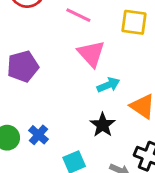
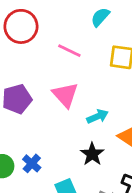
pink triangle: (91, 54) -> (65, 95), moved

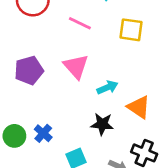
black star: (92, 154) -> (102, 124), turned -30

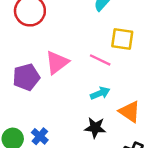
pink line: (80, 23) -> (100, 60), moved
pink triangle: (76, 66) -> (57, 62), moved, turned 35

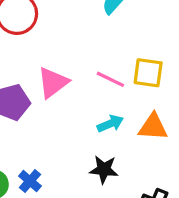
yellow square: (122, 39) -> (148, 73), moved
orange triangle: (130, 112) -> (153, 127), moved, turned -30

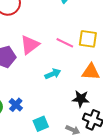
cyan arrow: (110, 124) -> (53, 74), moved
black star: (104, 170) -> (81, 99), moved

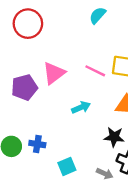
blue cross: (16, 105) -> (37, 144), turned -32

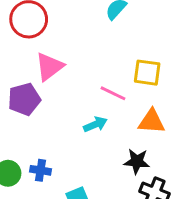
pink line: (95, 71) -> (113, 93), moved
pink triangle: (54, 73) -> (49, 67), moved

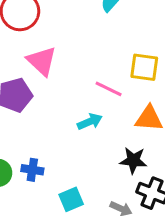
pink triangle: (49, 67) -> (42, 61), turned -40

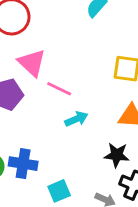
pink line: (109, 89) -> (59, 89), moved
blue cross: (32, 170) -> (23, 164), size x1.4

